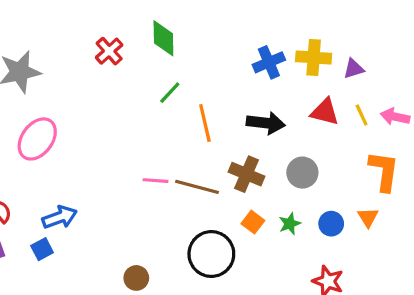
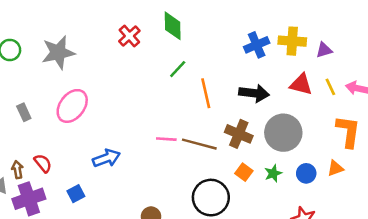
gray circle: (302, 173) -> (283, 133), size x1.5
blue arrow: (60, 217) -> (106, 158), moved
orange triangle: (368, 217) -> (335, 168), turned 42

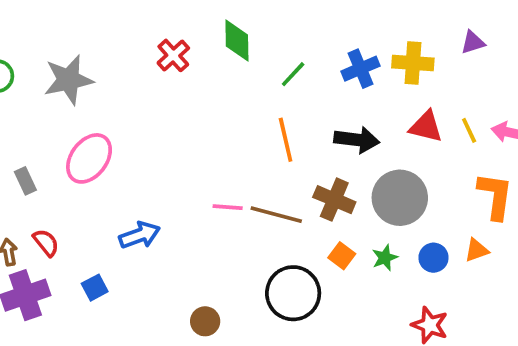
purple triangle: (324, 50) -> (473, 42), moved
green line: (178, 69) -> (293, 74), moved
gray rectangle: (24, 112) -> (25, 181), moved

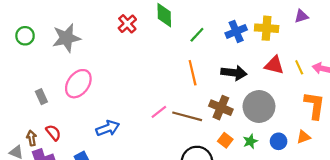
pink line: (228, 207) -> (159, 112), turned -42

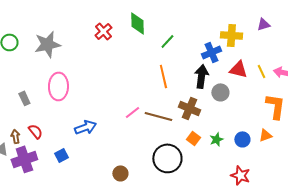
blue cross: (236, 31) -> (211, 52), moved
black arrow: (234, 73) -> (201, 76), turned -90
pink ellipse: (78, 84) -> (58, 86), turned -36
gray circle: (259, 106) -> (220, 92), moved, size x0.6

